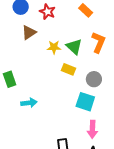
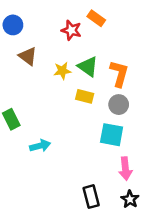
red star: (47, 12) -> (71, 30), moved
brown triangle: (29, 32) -> (28, 56), turned -42
orange L-shape: (99, 42) -> (119, 74), moved

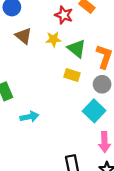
yellow star: (62, 71) -> (53, 39), moved
cyan square: (112, 135) -> (94, 111), turned 30

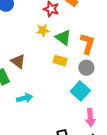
brown triangle: (23, 36) -> (18, 61), moved

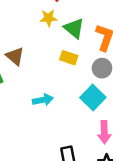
cyan arrow: (25, 98) -> (43, 100), moved

